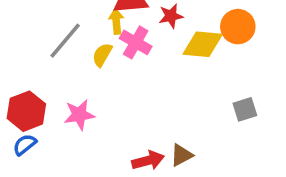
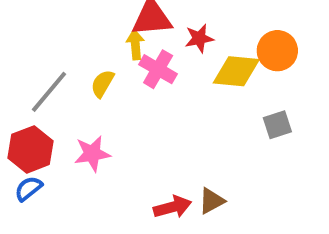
gray line: (65, 41) -> (49, 92), moved
yellow semicircle: (102, 55) -> (102, 84), moved
gray square: (245, 109) -> (277, 125), moved

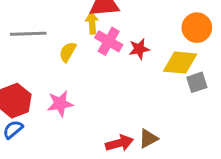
red star: (199, 38) -> (139, 49), moved
yellow diamond: (236, 71) -> (180, 63), moved
gray line: (49, 92) -> (28, 34), moved, turned 48

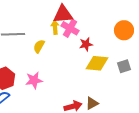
pink cross: (109, 41) -> (70, 28), moved
yellow diamond: (180, 63) -> (97, 63), moved

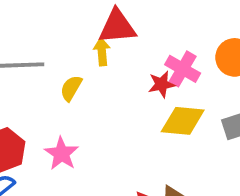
pink cross: (70, 28) -> (183, 69), moved
pink star: (34, 80) -> (61, 154), turned -30

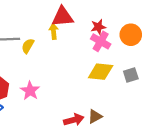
red star: (161, 84) -> (98, 27), moved
yellow semicircle: (71, 88) -> (28, 46), moved

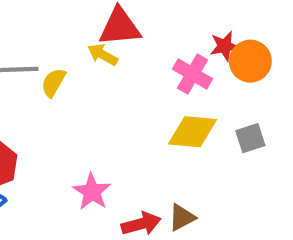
red star: (98, 27) -> (225, 46), moved
yellow arrow: (54, 31) -> (103, 55), turned -56
pink star: (30, 91) -> (92, 192), moved

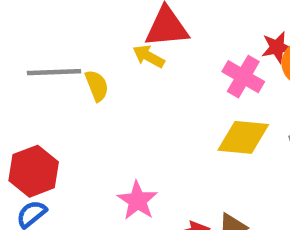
yellow semicircle: (53, 83) -> (97, 86), turned 128

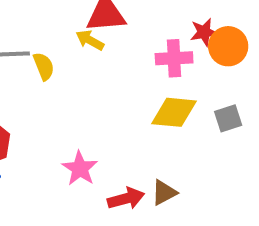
pink cross: (243, 77) -> (174, 58), turned -33

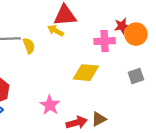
yellow diamond: (174, 112) -> (86, 73), moved

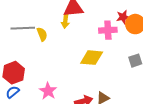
yellow arrow: (56, 31) -> (65, 21), turned -112
pink star: (50, 105) -> (48, 91), moved

